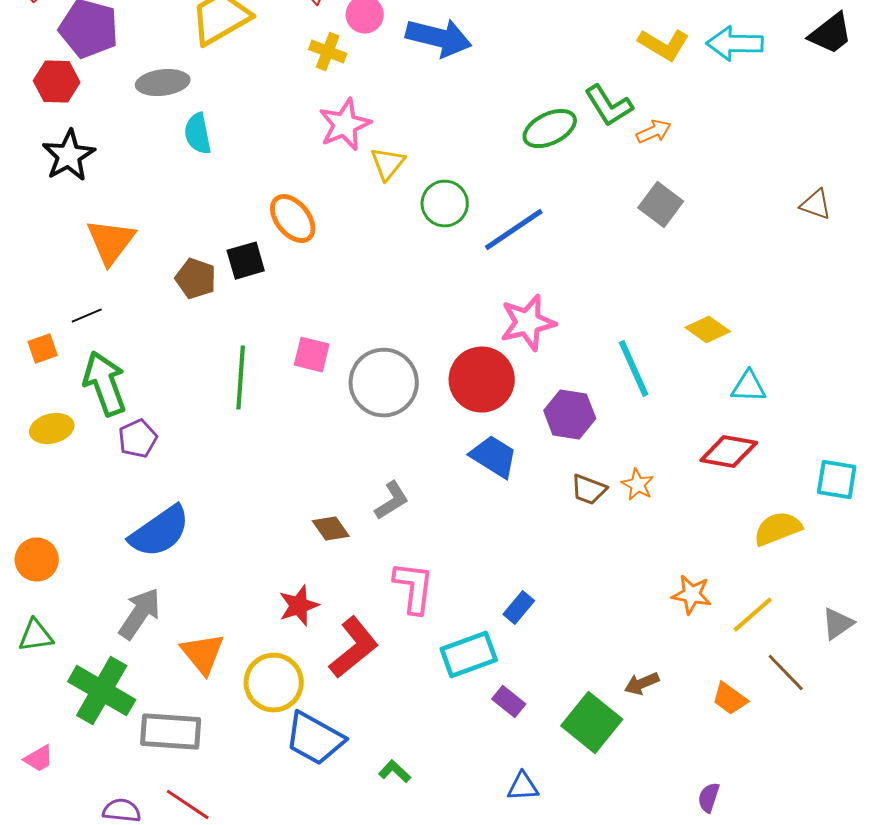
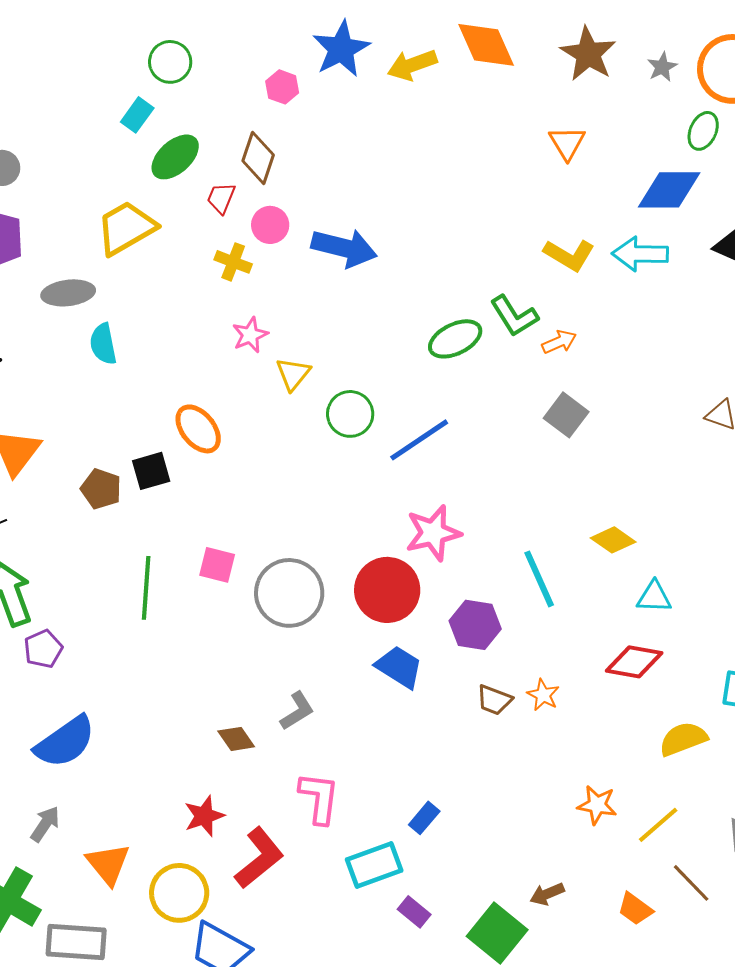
pink star: (345, 125) -> (250, 335), size x0.7
gray arrow: (140, 614) -> (45, 824), size x0.7

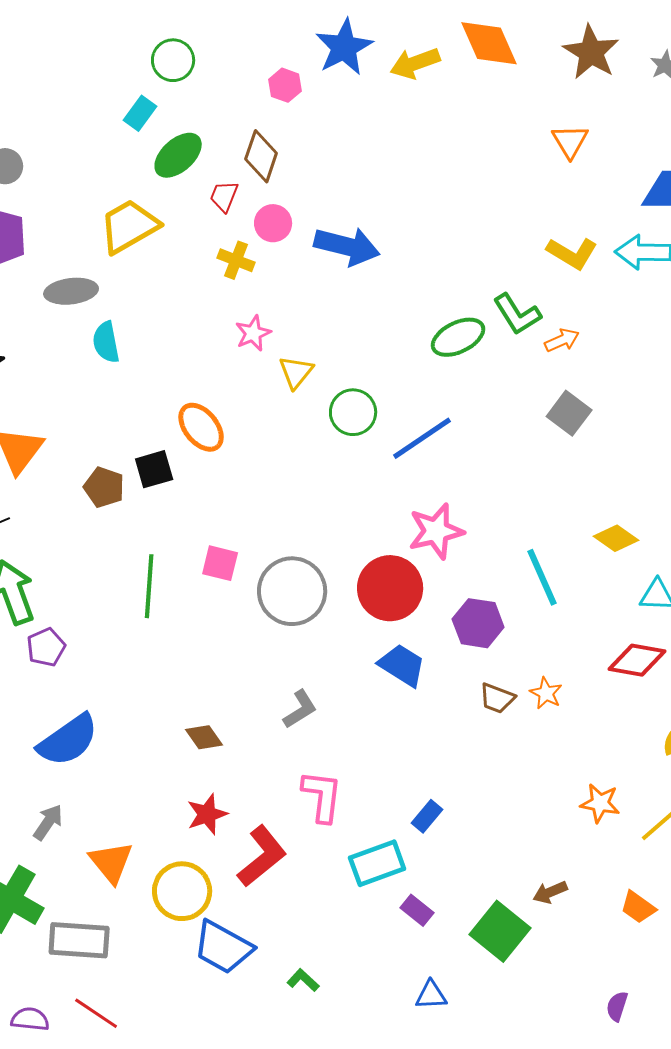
brown diamond: (236, 739) -> (204, 737), moved

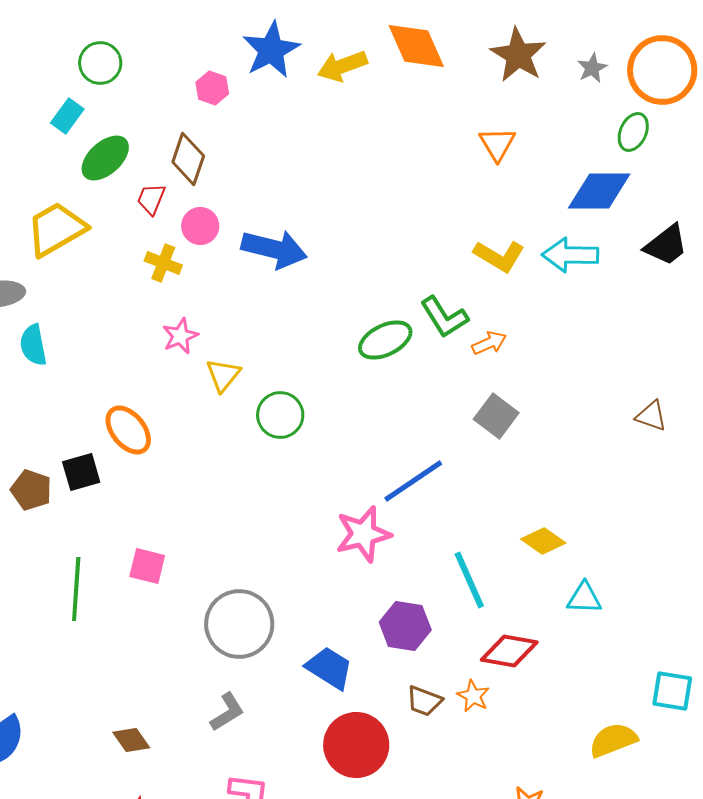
blue line: (422, 438) -> (413, 481), moved
red circle: (390, 588) -> (356, 745), moved
gray circle: (292, 591) -> (239, 624), moved
red diamond: (637, 660) -> (509, 651), moved

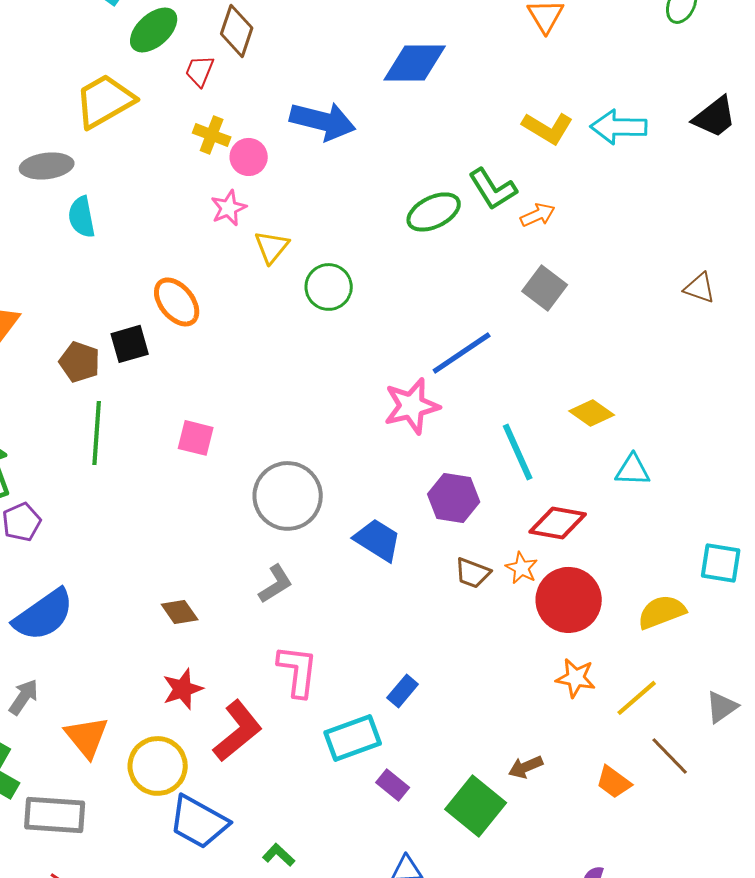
blue diamond: (599, 191) -> (415, 63), moved
pink circle: (200, 226) -> (249, 157), moved
green line: (76, 589) -> (97, 433), moved
red circle: (356, 745) -> (569, 600), moved

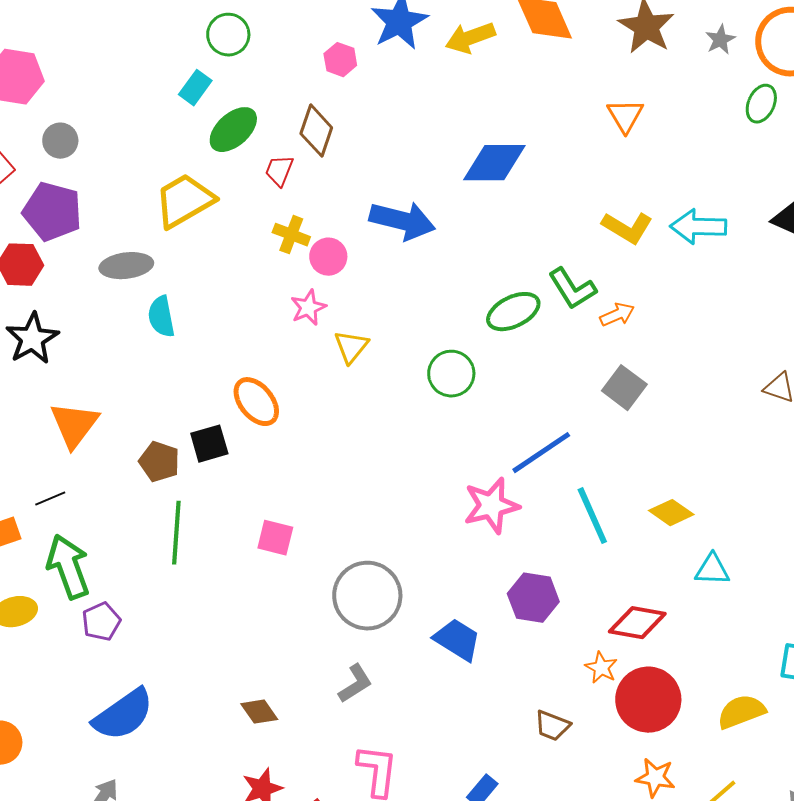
green circle: (329, 287) -> (451, 374), moved
cyan line: (518, 452) -> (592, 516), moved
brown trapezoid: (473, 573) -> (552, 726), moved

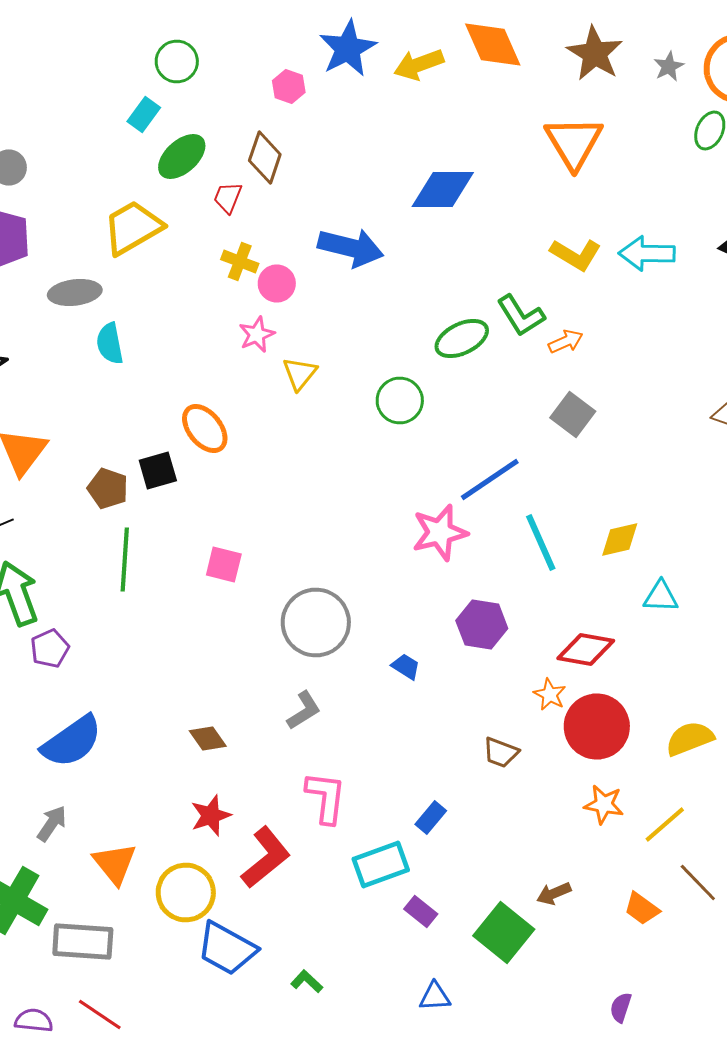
orange triangle: (625, 116) -> (574, 142), size x1.6
yellow diamond: (671, 513) -> (620, 540), turned -48
blue trapezoid: (457, 640) -> (406, 666), size x0.6

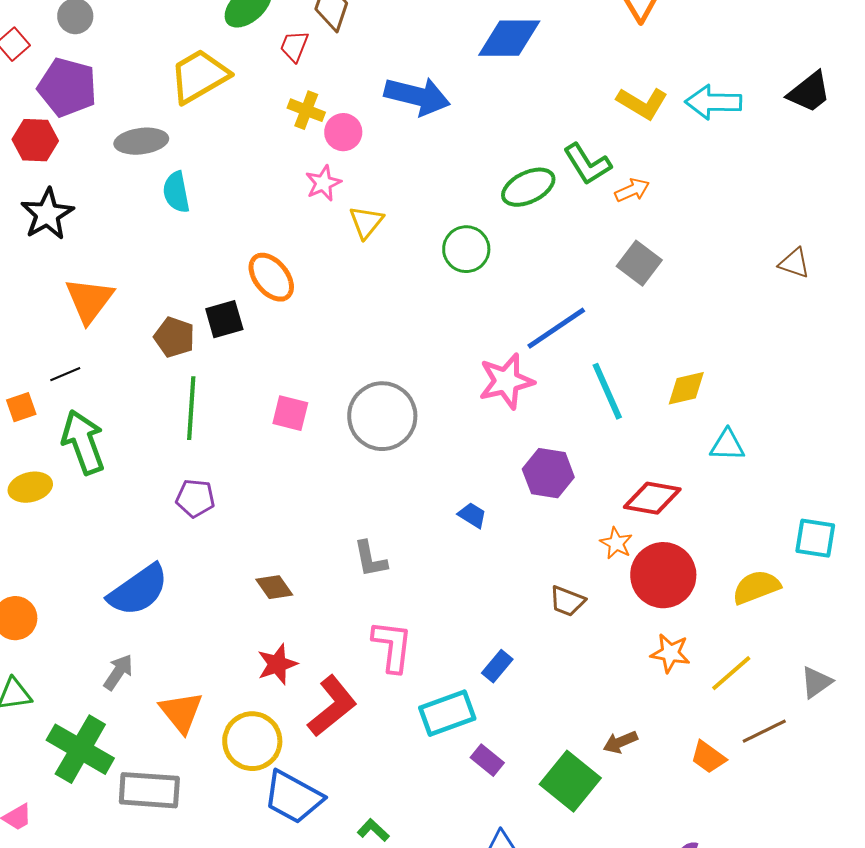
gray circle: (316, 622) -> (382, 416), moved
purple pentagon: (50, 648) -> (195, 498), moved, turned 30
gray L-shape: (304, 710) -> (370, 559), turned 111
brown line: (698, 882) -> (764, 731), turned -72

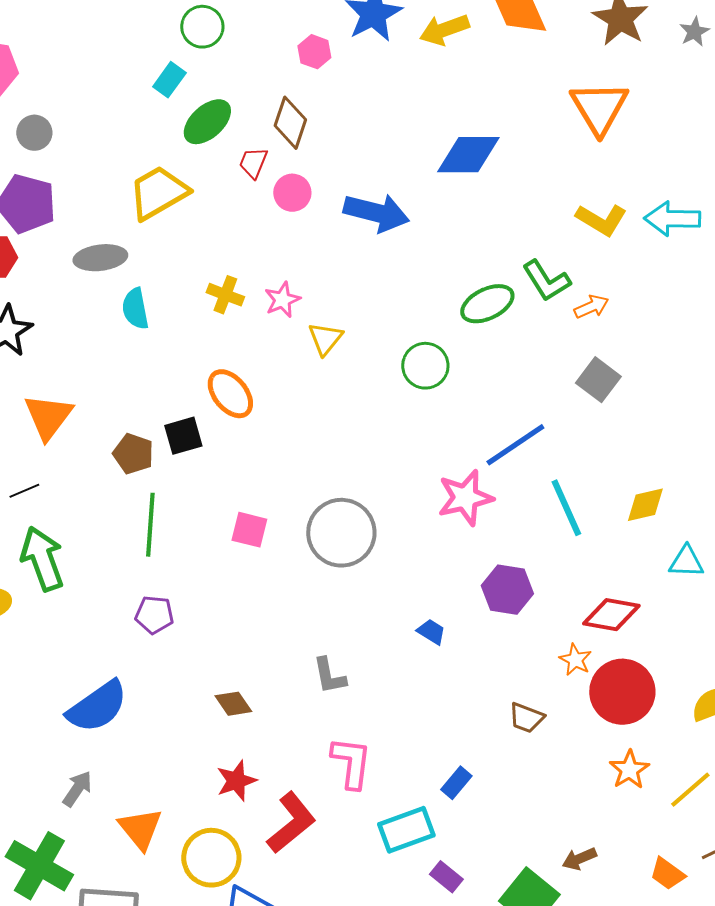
yellow cross: (306, 110) -> (225, 295), moved
pink circle: (343, 132) -> (292, 193), moved
orange star: (670, 653) -> (629, 770), turned 30

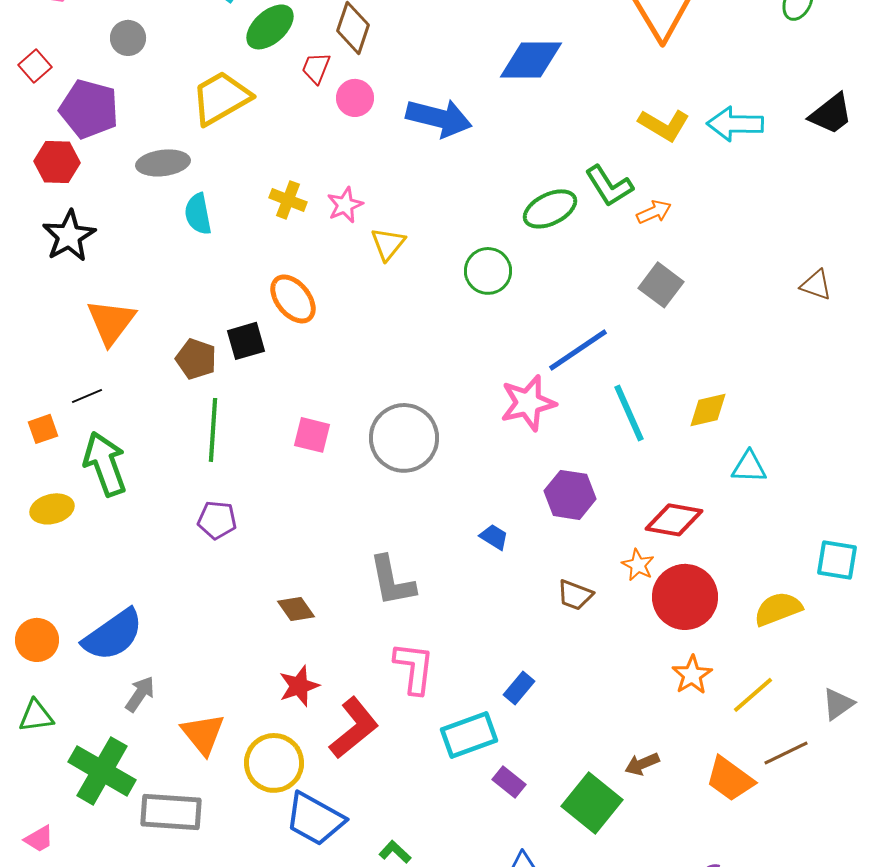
gray circle: (34, 133) -> (128, 38), moved
gray L-shape: (329, 676) -> (392, 581), size x1.4
blue semicircle: (97, 707) -> (113, 635), moved
brown trapezoid: (526, 718) -> (575, 595), moved
orange trapezoid: (667, 874) -> (730, 779), size x1.4

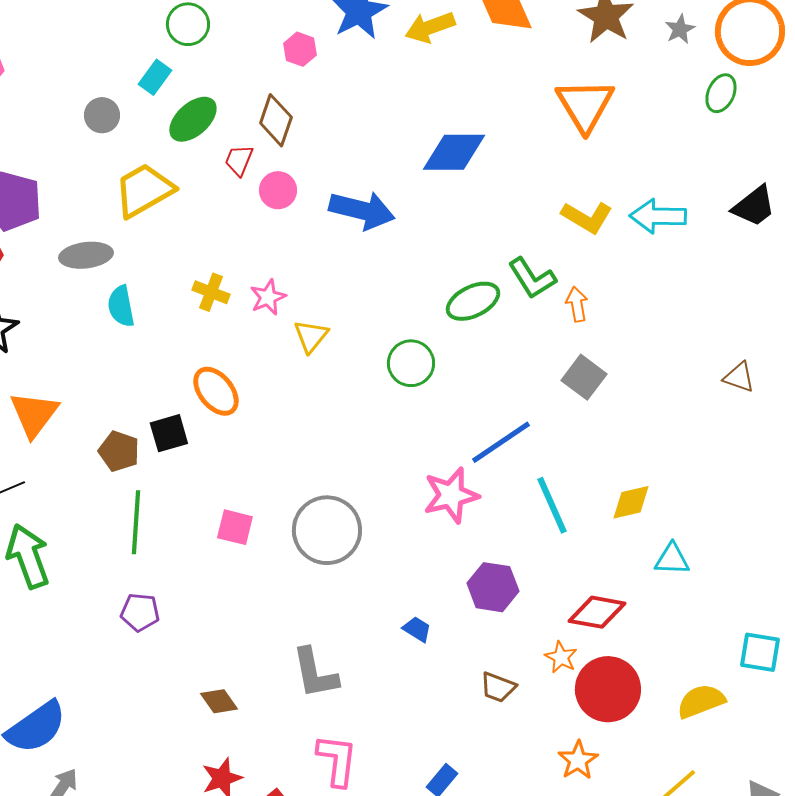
gray circle: (128, 38) -> (102, 115), moved
orange arrow: (654, 212) -> (577, 304), turned -76
orange star: (692, 675) -> (578, 760), moved

